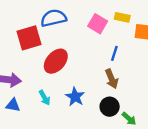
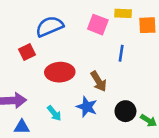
red square: (29, 38) -> (27, 52), size x0.6
red ellipse: (56, 61) -> (60, 72), turned 55
brown arrow: (112, 79) -> (99, 81), moved

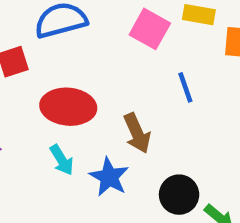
blue line: (121, 53) -> (185, 87), turned -35
cyan arrow: (54, 113) -> (62, 160), moved

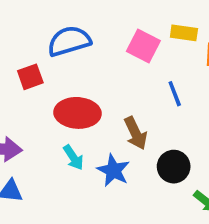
black circle: (179, 195) -> (174, 167), moved

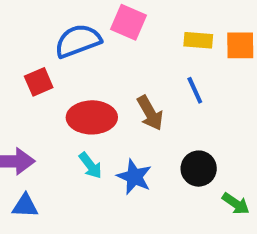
yellow rectangle: (184, 33) -> (198, 40), moved
pink square: (143, 46) -> (129, 22), moved
brown arrow: (136, 133) -> (150, 113), moved

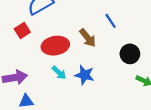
black circle: (199, 169) -> (130, 54), moved

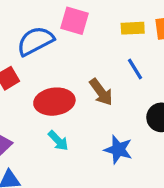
blue star: (85, 75) -> (118, 150), moved

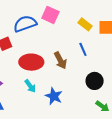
yellow rectangle: (133, 28) -> (85, 24), turned 32
blue star: (118, 150) -> (54, 96), moved

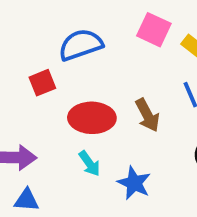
pink square: (50, 15) -> (154, 30), moved

